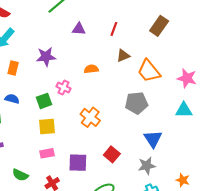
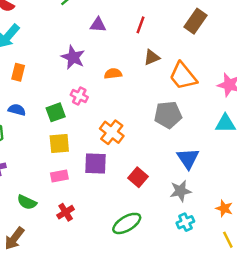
purple star: (46, 57) -> (73, 57), moved, turned 30
purple square: (78, 163) -> (96, 163), moved

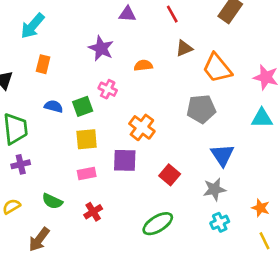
red line: (140, 25) -> (172, 14), turned -49
blue semicircle: (17, 110) -> (54, 106), moved

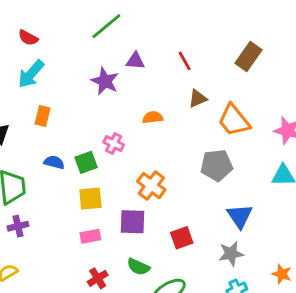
purple star: (101, 48) -> (105, 81), moved
red square: (170, 175) -> (182, 238), turned 30
green semicircle: (52, 201) -> (138, 267), moved

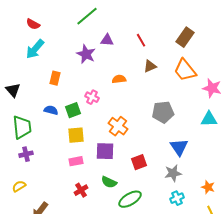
orange rectangle: (43, 116) -> (55, 78), moved
orange trapezoid: (234, 120) -> (185, 70), moved

